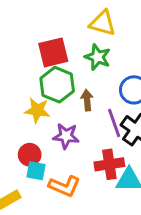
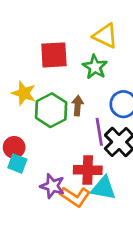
green hexagon: (57, 85) -> (51, 110), moved
yellow star: (37, 110) -> (24, 93), moved
purple star: (66, 136) -> (52, 186), moved
orange L-shape: (64, 186) -> (75, 197), moved

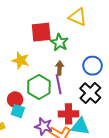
green star: (95, 67) -> (59, 42), moved
green hexagon: (51, 110) -> (39, 87), moved
purple line: (99, 132) -> (59, 84), moved

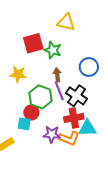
black cross: (90, 93) -> (77, 96), moved
red circle: (15, 100) -> (31, 112), moved

